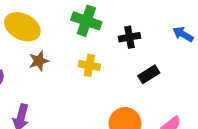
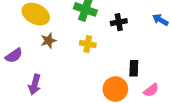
black rectangle: (149, 74) -> (134, 68), moved, turned -56

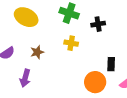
brown star: (48, 41) -> (37, 52), moved

